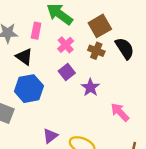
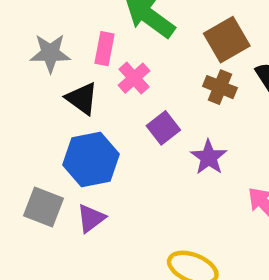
pink cross: (66, 45) -> (134, 78), moved
purple triangle: (50, 136) -> (91, 218), moved

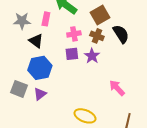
pink cross: (134, 78) -> (74, 34), moved, turned 32
purple square: (163, 128) -> (72, 54), turned 32
purple star: (209, 157) -> (92, 56), moved

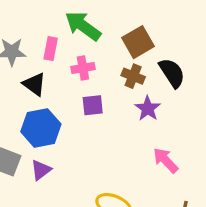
pink cross: (74, 34) -> (83, 68), moved
purple star: (92, 56) -> (148, 108), moved

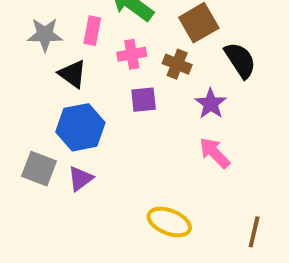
brown cross: (133, 76) -> (177, 64), moved
pink arrow: (166, 160) -> (215, 153), moved

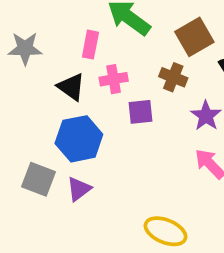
gray star: (45, 35) -> (25, 48), moved
pink cross: (132, 54) -> (114, 79), moved

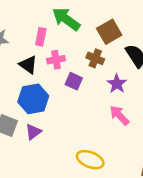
purple square: (141, 112) -> (74, 81), turned 30

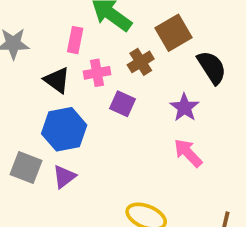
brown cross: (95, 58) -> (141, 62), moved, turned 36

